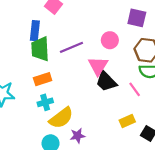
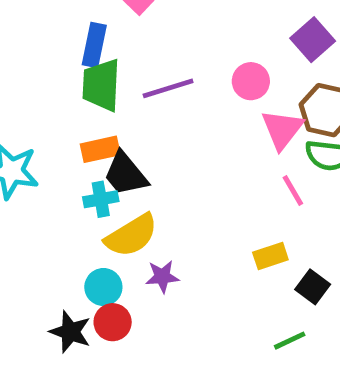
purple square: (137, 18) -> (313, 40), turned 30
pink triangle: (98, 66) -> (282, 129), moved
black trapezoid: (106, 81) -> (125, 174), moved

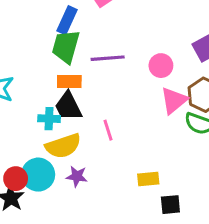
orange rectangle: (100, 149) -> (69, 81), moved
pink line: (293, 191) -> (108, 130), moved
cyan circle: (103, 287) -> (38, 175), size x1.4
black square: (313, 287) -> (170, 205), turned 35
red circle: (113, 322) -> (16, 179), moved

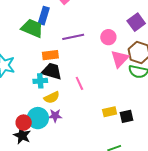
green trapezoid: (66, 47) -> (32, 28), moved, turned 105
black trapezoid: (68, 106) -> (52, 71), turned 140
yellow semicircle: (63, 146) -> (52, 97), size x0.7
purple star: (77, 176) -> (55, 116), moved
black square: (170, 205) -> (127, 116), moved

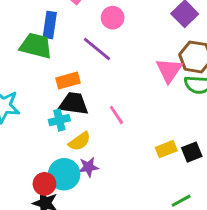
purple line: (73, 37) -> (97, 49), turned 60
pink circle: (108, 37) -> (113, 18), moved

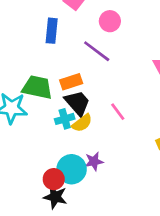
green trapezoid: (36, 46) -> (37, 87), moved
black trapezoid: (74, 104) -> (77, 103), turned 44
yellow semicircle: (80, 141) -> (82, 123), moved

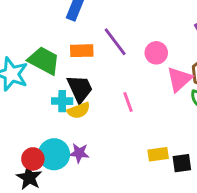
pink circle: (110, 21) -> (156, 53), moved
orange rectangle: (71, 82) -> (82, 51), moved
pink line: (118, 112) -> (128, 102), moved

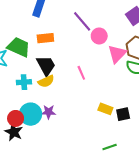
purple line: (115, 42) -> (82, 21), moved
cyan cross: (62, 101) -> (24, 82), moved
yellow rectangle: (158, 154) -> (105, 109), turned 32

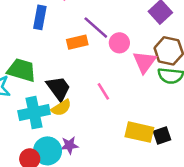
orange rectangle: (45, 38) -> (77, 42), moved
cyan cross: (24, 82) -> (34, 113), size x1.6
yellow rectangle: (105, 109) -> (139, 132), size x1.5

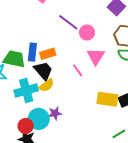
blue rectangle: (40, 17) -> (32, 52), moved
orange rectangle: (77, 42) -> (48, 54), moved
pink triangle: (145, 62) -> (96, 56), moved

